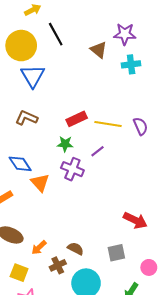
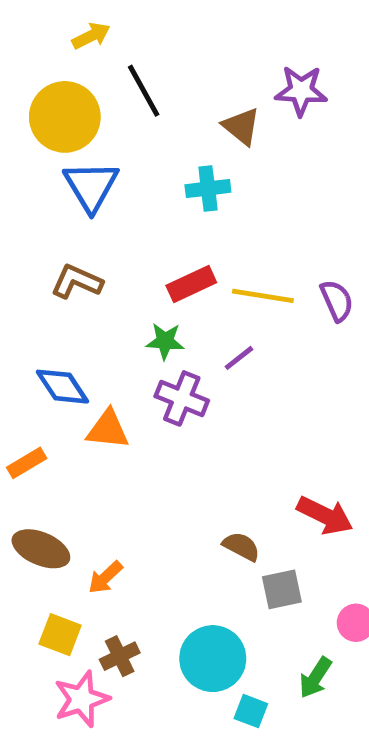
cyan cross: (131, 64) -> (208, 189), moved
orange triangle: (40, 183) -> (108, 429), turned -42
brown semicircle: (76, 249) -> (241, 546), moved
brown cross: (58, 265) -> (120, 656), moved

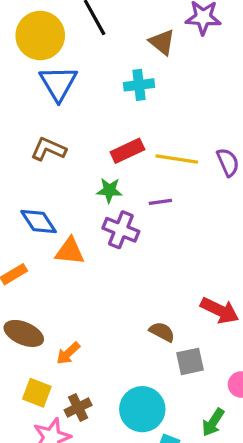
purple line: (239, 358) -> (160, 202), turned 30

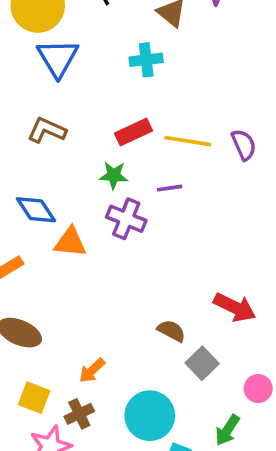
orange arrow: (68, 353) -> (92, 371), moved
gray square: (190, 361) -> (202, 363), turned -32

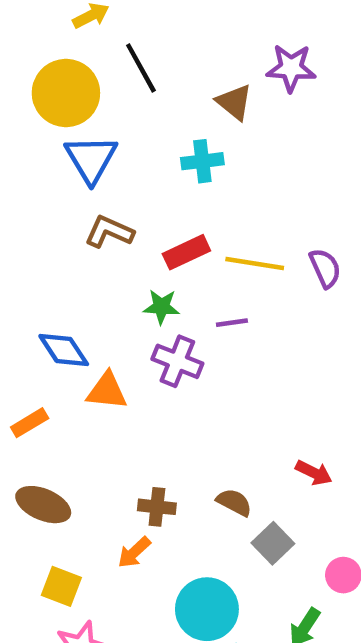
brown L-shape: (47, 130) -> (109, 232), moved
red arrow: (235, 307) -> (314, 473), size x0.7
brown cross: (79, 414) -> (157, 507), moved, turned 32

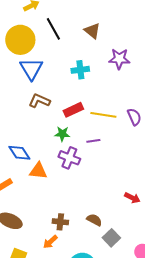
purple star: (291, 68) -> (119, 59), moved
brown triangle: (234, 102) -> (92, 31), moved
red arrow: (314, 473) -> (132, 198), moved

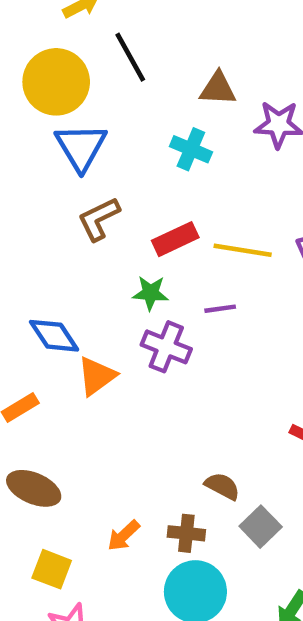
brown triangle: (92, 31) -> (218, 89), moved, turned -36
cyan cross: (80, 70) -> (191, 149), turned 30
brown L-shape: (39, 101) -> (99, 219), turned -50
orange triangle: (38, 171) -> (97, 376), turned -42
brown cross: (60, 222) -> (186, 533), moved

